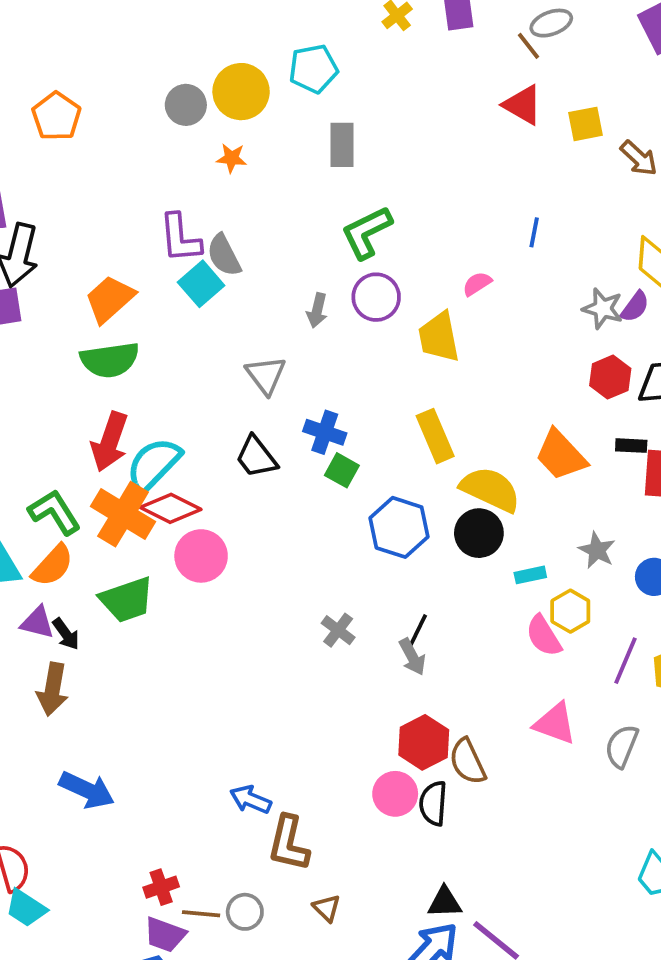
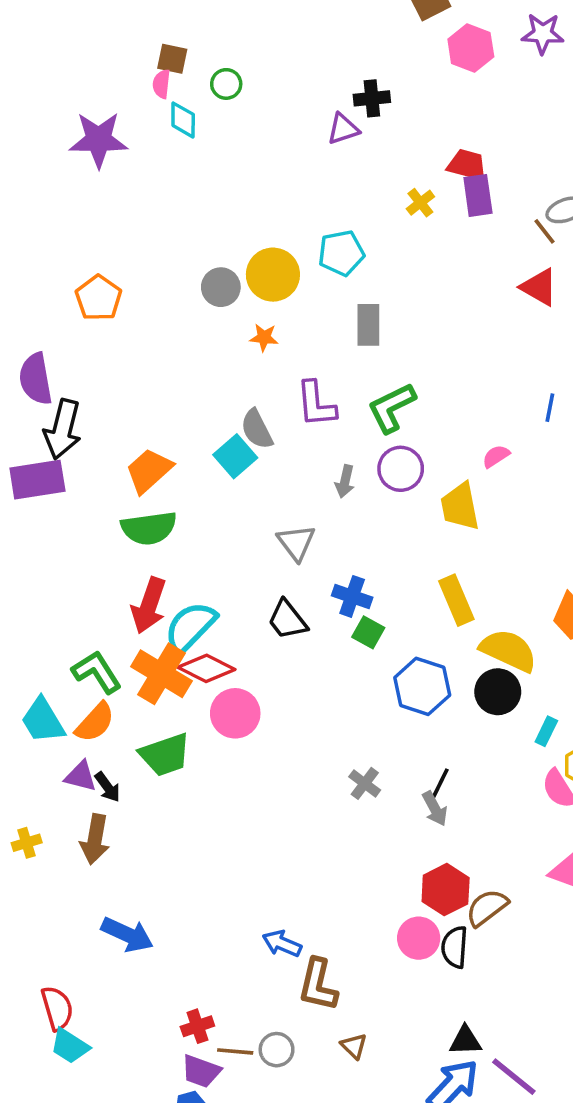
purple L-shape: (180, 238) -> (316, 404), moved
cyan rectangle: (530, 575) -> (546, 731), turned -52
brown semicircle: (468, 761) -> (487, 908), turned 78

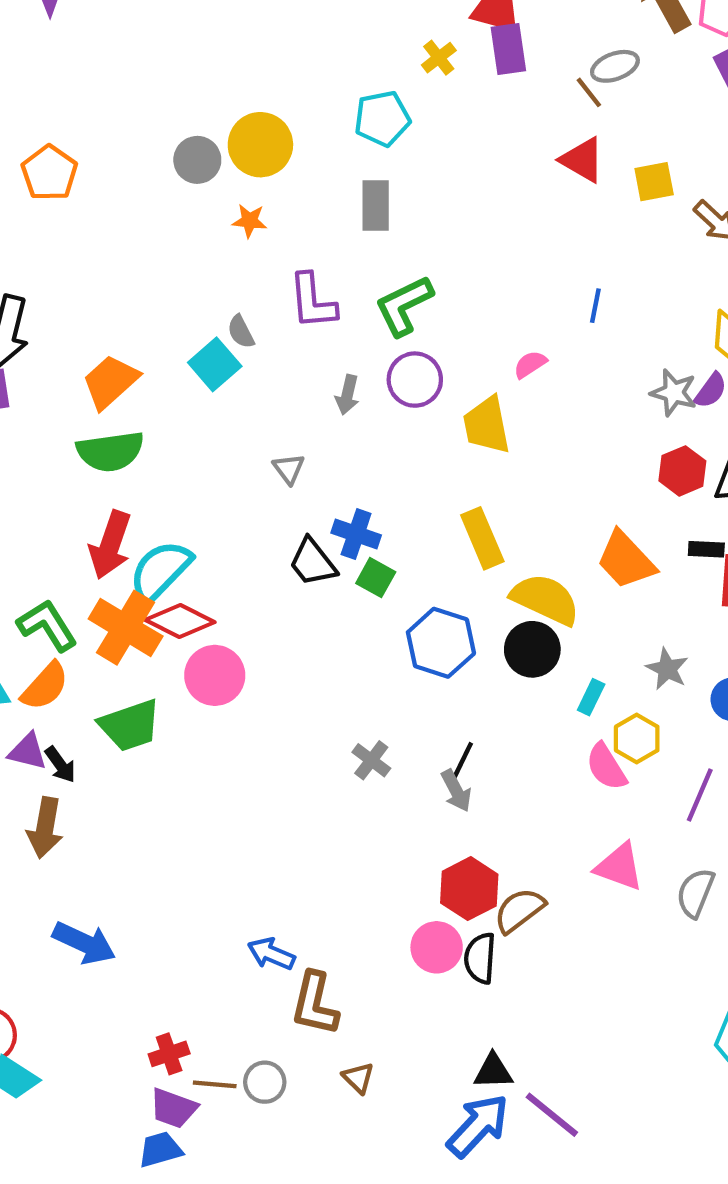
cyan pentagon: (341, 253) -> (382, 119), moved
gray semicircle: (257, 429) -> (241, 332), size x0.7
gray triangle: (296, 543) -> (289, 469), size x0.7
black trapezoid: (287, 620) -> (313, 562), moved

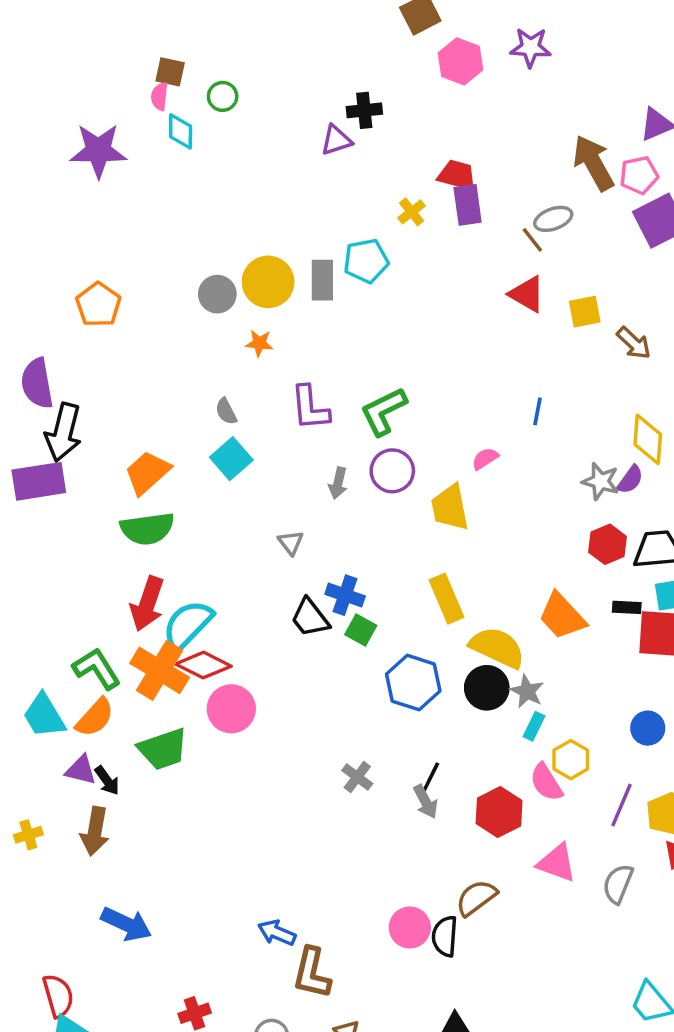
gray rectangle: (376, 206) -> (322, 280), moved
gray semicircle: (241, 332) -> (226, 411), moved
gray star: (667, 669) -> (527, 691), moved
red hexagon: (469, 889) -> (499, 812), moved

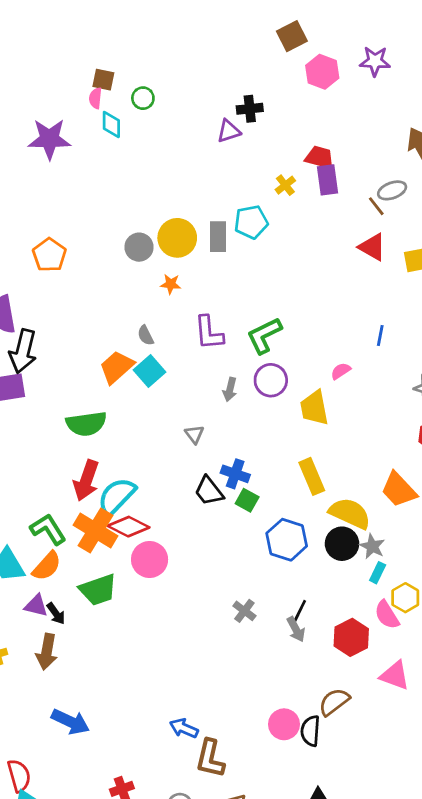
orange trapezoid: (147, 473) -> (117, 367), moved

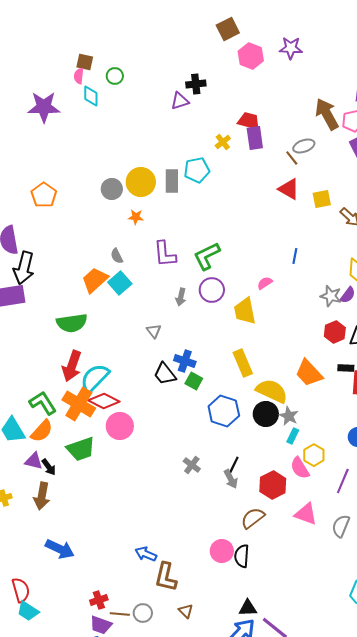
brown semicircle: (334, 702) -> (253, 518), moved

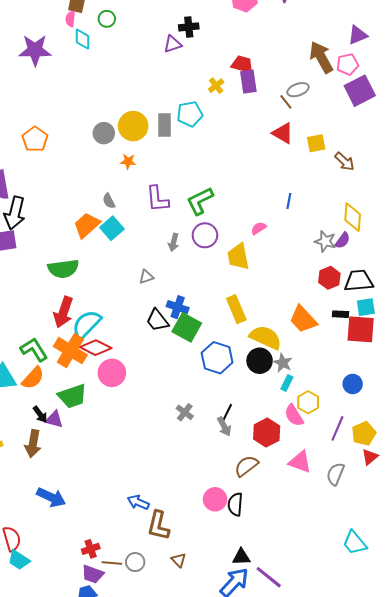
gray triangle: (154, 331) -> (146, 277), turned 49
green square: (194, 381) -> (187, 327), size x1.6
purple triangle: (34, 461) -> (54, 419), moved

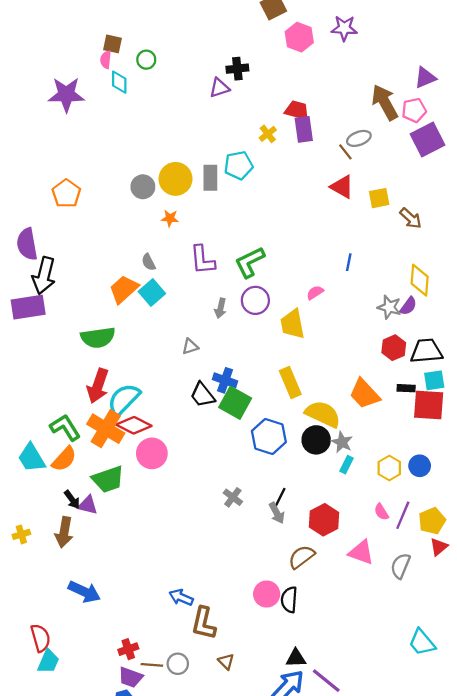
yellow hexagon: (308, 402) -> (389, 468), moved
pink semicircle: (294, 415) -> (381, 512), moved, size x0.7
cyan trapezoid: (19, 560) -> (48, 662), turned -100

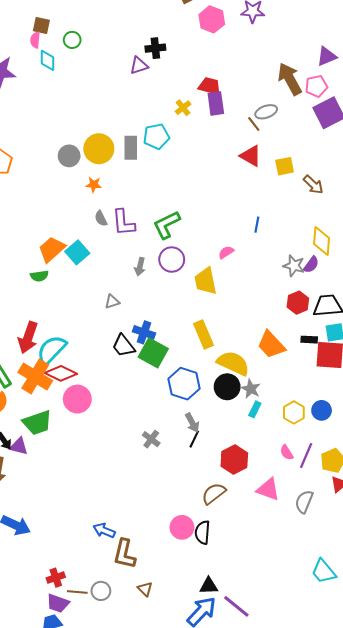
gray semicircle: (149, 262) -> (101, 218), moved
green semicircle: (98, 338) -> (39, 276), moved, size x0.6
gray arrow: (277, 513) -> (192, 423), moved

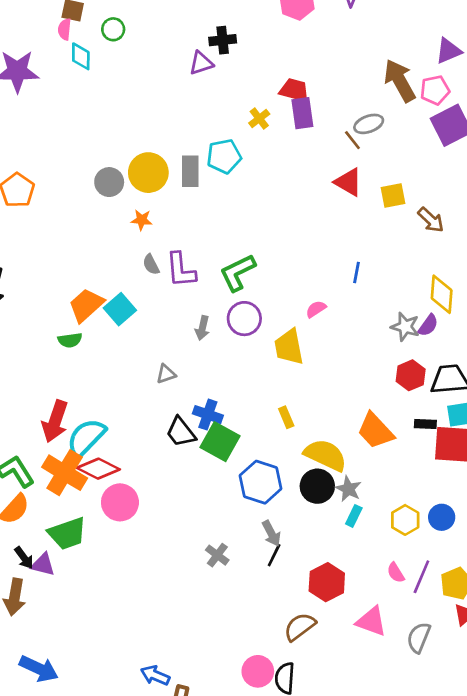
yellow rectangle: (204, 334) -> (286, 417), size x0.6

